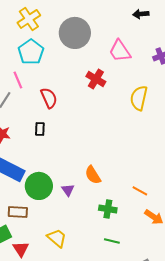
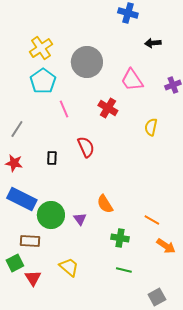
pink line: (18, 80) -> (64, 109), moved
red semicircle: (49, 98) -> (86, 147), moved
yellow semicircle: (139, 98) -> (151, 127), size x0.7

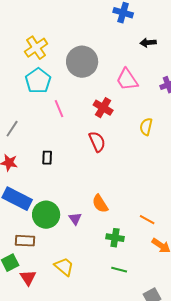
red semicircle: (86, 147) -> (97, 142), moved

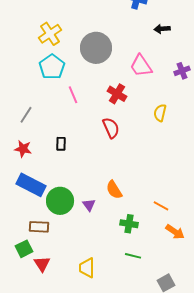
yellow trapezoid: (64, 267) -> (87, 268), moved, turned -130

